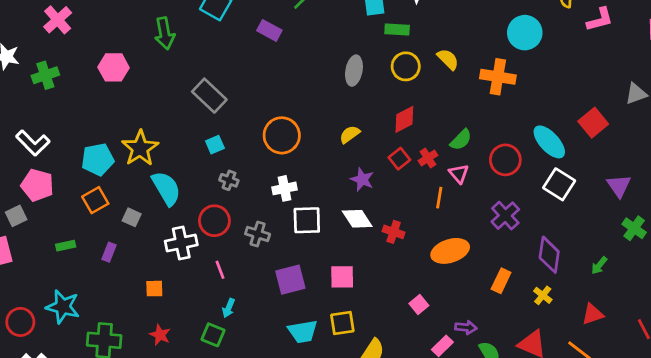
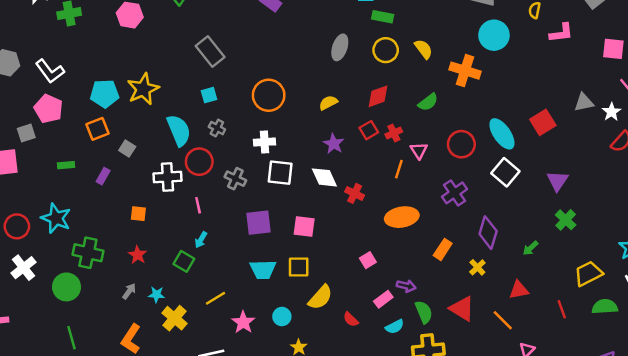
green semicircle: (461, 140) -> (428, 102), moved
cyan semicircle: (166, 188) -> (179, 130), moved

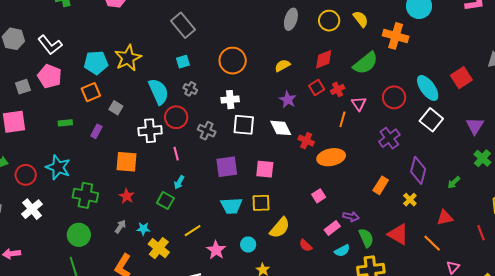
green semicircle: (428, 102) -> (366, 63), size x1.5
gray square: (26, 133) -> (23, 87), moved
orange square: (138, 214) -> (126, 162), size x1.6
orange ellipse: (402, 217) -> (331, 157), moved
green circle: (66, 287) -> (79, 235), moved

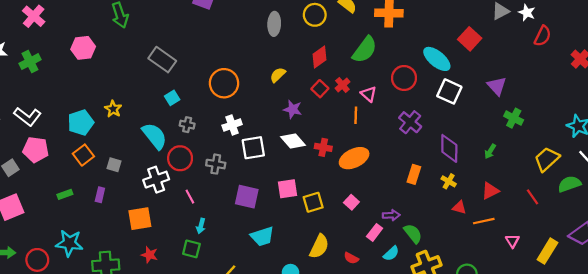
yellow star: (128, 58) -> (113, 109), size x0.6
purple square: (227, 167) -> (247, 197), turned 35
yellow square: (261, 203) -> (313, 202), moved
red triangle: (398, 234) -> (459, 207), moved, size x0.6
orange line: (432, 243) -> (484, 221), turned -42

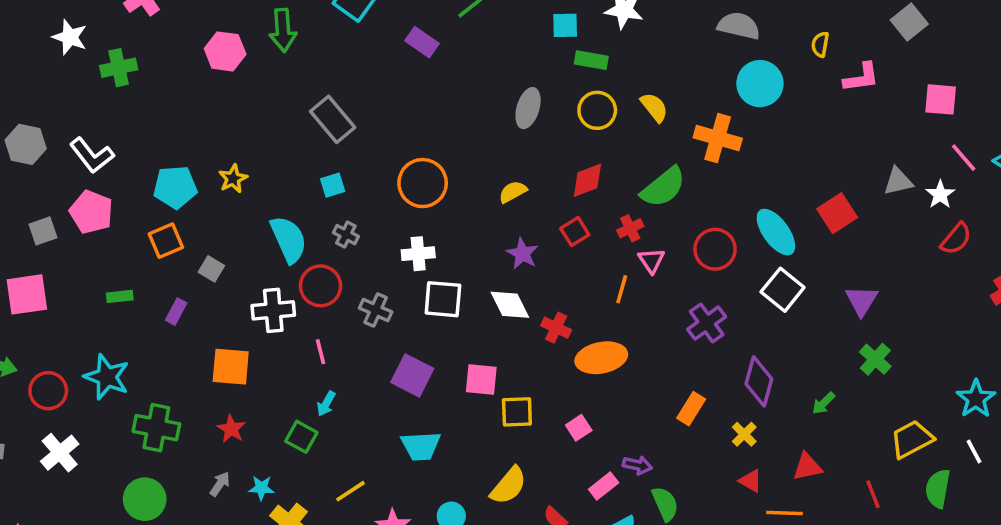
pink hexagon: (83, 48) -> (225, 51), moved
red cross: (342, 85) -> (630, 228), moved
green semicircle: (569, 184) -> (938, 489), turned -75

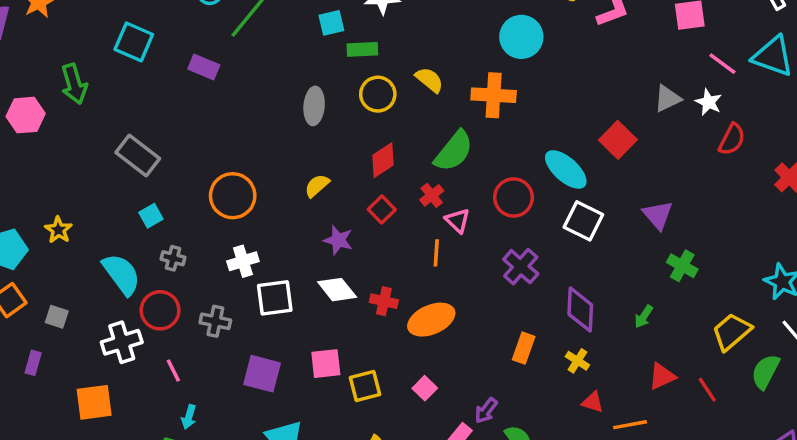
purple arrow: (638, 465) -> (486, 411), turned 128
red triangle: (807, 467) -> (662, 376), moved
green semicircle: (938, 489) -> (765, 372), turned 30

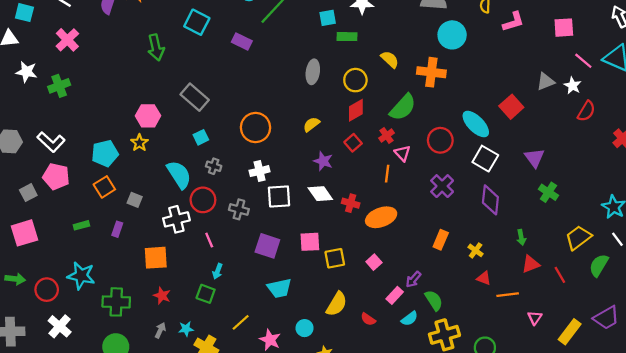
yellow circle: (378, 94) -> (355, 80), moved
pink hexagon: (26, 115) -> (148, 116), moved
purple diamond: (580, 310) -> (490, 200), moved
green arrow: (644, 316) -> (521, 237), moved, turned -48

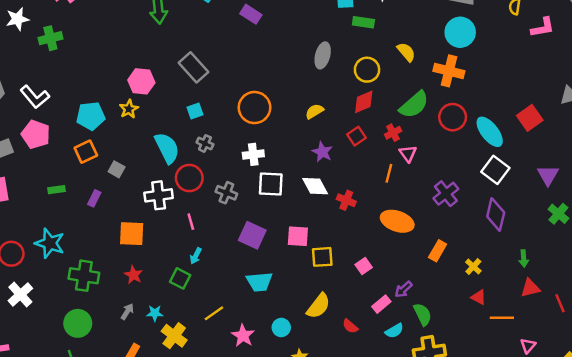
cyan circle: (452, 35) -> (460, 32), moved
white star: (26, 72) -> (17, 19), turned -30
red circle: (440, 140) -> (453, 117), moved
orange ellipse: (381, 217) -> (397, 221), moved, turned 32

